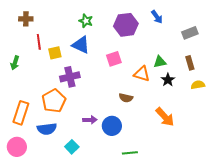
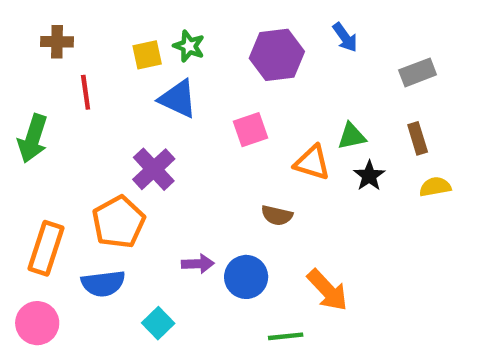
yellow square: (55, 53) -> (147, 55), moved
green arrow: (15, 63) -> (33, 138), size x1.5
purple cross: (70, 77) -> (154, 169), turned -30
orange arrow: (165, 117) -> (327, 290), moved

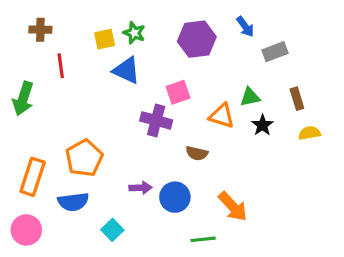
gray rectangle: (418, 72) -> (275, 52), moved
purple cross: (154, 169) -> (156, 120), moved, turned -32

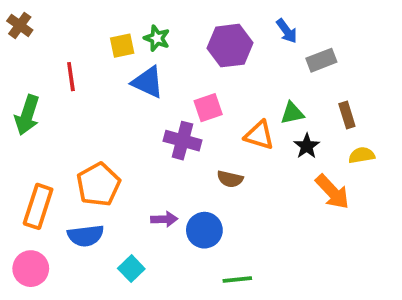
brown cross: (40, 30) -> (20, 25), moved, turned 35
orange arrow: (233, 207) -> (332, 192), moved

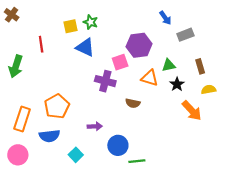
purple hexagon: (230, 46) -> (139, 45), moved
blue circle: (204, 230) -> (118, 145), moved

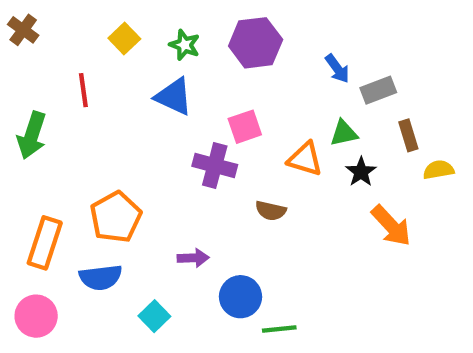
blue arrow: (165, 18) -> (337, 69), moved
yellow square: (71, 26) -> (124, 38), moved, turned -32
gray rectangle: (185, 35) -> (378, 90), moved
purple hexagon: (139, 45) -> (256, 43), moved
yellow semicircle: (209, 90) -> (438, 170), moved

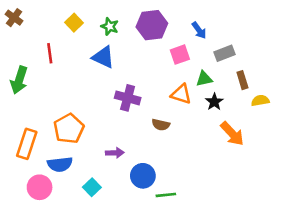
blue arrow: (337, 69) -> (199, 30), moved
pink square: (245, 127) -> (180, 55), moved
pink circle: (36, 316) -> (40, 187), moved

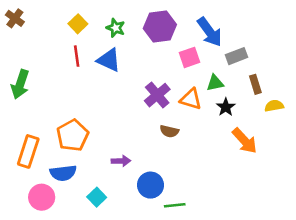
blue arrow: (199, 30) -> (210, 32), size x1.6
red line: (50, 53) -> (77, 56), moved
purple cross: (128, 98) -> (157, 95), moved, turned 35

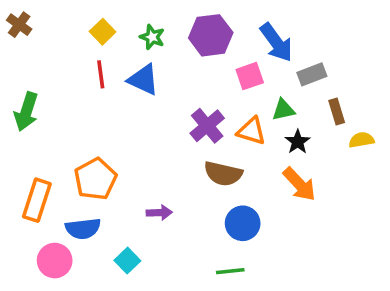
brown semicircle: (169, 131) -> (223, 174), size x1.5
orange arrow: (245, 141) -> (299, 184), moved
blue circle: (150, 185) -> (243, 223), moved

